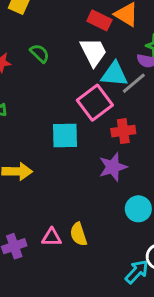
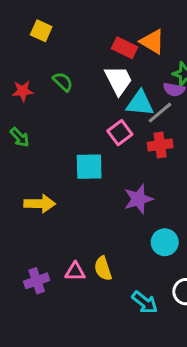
pink square: (95, 103) -> (120, 133), size x0.7
red cross: (123, 131) -> (160, 145), moved
cyan arrow: (137, 272) -> (145, 302), moved, turned 85

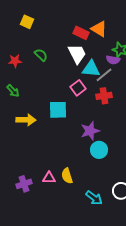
yellow arrow: (40, 204) -> (26, 120), moved
cyan circle: (165, 242) -> (99, 150), moved

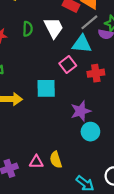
white trapezoid: (77, 54) -> (54, 28), moved
green semicircle: (41, 55) -> (28, 29), turned 48
gray line: (104, 75) -> (89, 22), moved

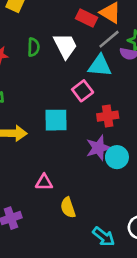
red cross: (96, 73) -> (108, 116), moved
cyan circle: (90, 132) -> (117, 157), moved
pink triangle: (36, 162) -> (44, 182), moved

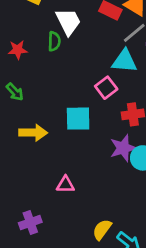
white trapezoid: (65, 46) -> (68, 22), moved
yellow semicircle: (68, 207) -> (102, 230), moved, turned 54

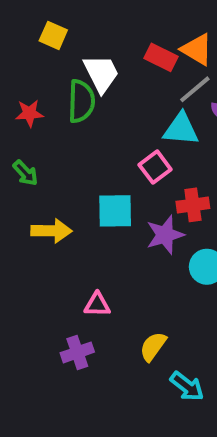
green semicircle: (54, 41) -> (81, 101), size x1.5
purple star: (123, 148) -> (165, 235), moved
purple cross: (30, 223) -> (77, 352), moved
yellow semicircle: (102, 230) -> (153, 346), moved

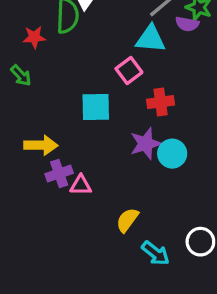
red star: (29, 113) -> (34, 37), moved
yellow arrow: (51, 231) -> (41, 145), moved
purple star: (165, 235) -> (146, 144), moved
purple cross: (77, 352) -> (59, 174), moved

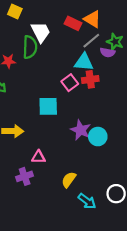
red cross: (161, 102) -> (90, 79), moved
purple star: (146, 144) -> (81, 130), turned -30
purple cross: (59, 174) -> (25, 176), moved

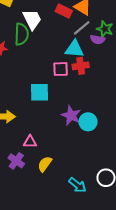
pink square: (70, 83) -> (61, 69), turned 35
purple cross: (25, 176) -> (16, 161), turned -35
yellow semicircle: (69, 180) -> (45, 164), moved

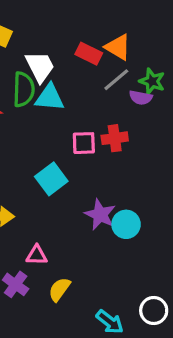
cyan triangle: (74, 49) -> (50, 98), moved
cyan square: (39, 92) -> (51, 179), turned -36

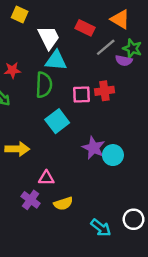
orange triangle: (118, 47) -> (120, 19), moved
green semicircle: (24, 89) -> (44, 85), moved
yellow semicircle: (59, 289) -> (63, 204), turned -144

